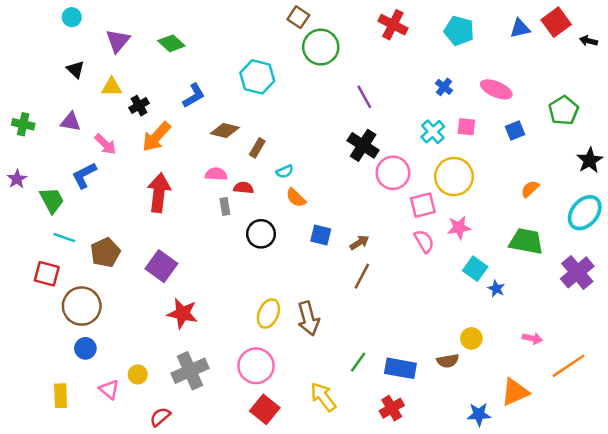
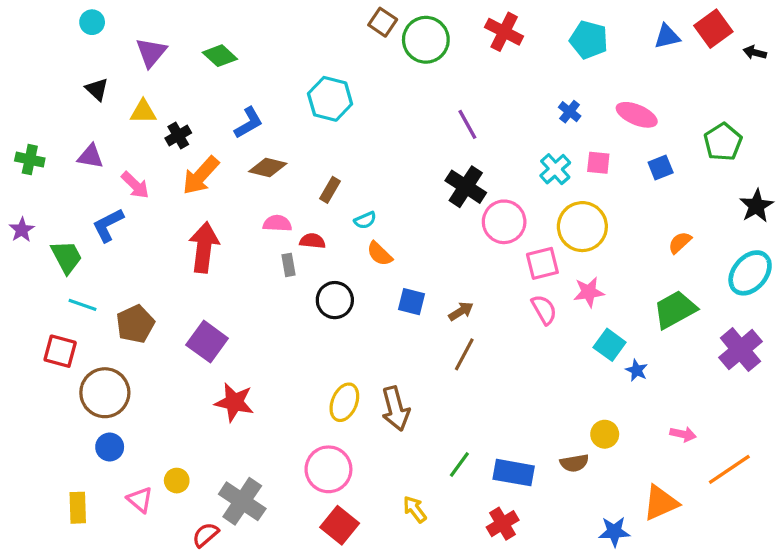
green circle: (321, 47) -> (426, 40), moved
brown diamond: (225, 130) -> (268, 168), moved
green trapezoid: (526, 241) -> (675, 310), turned -40
gray cross: (190, 371) -> (242, 501), moved, turned -32
yellow arrow: (323, 397) -> (415, 509), size x0.7

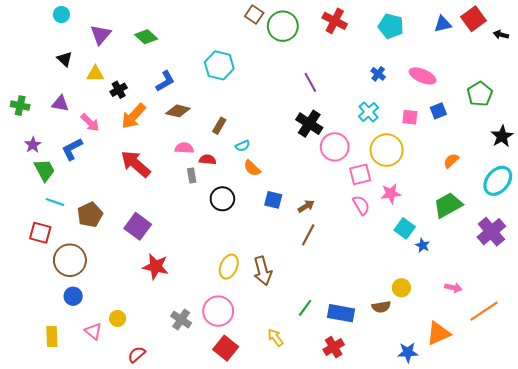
pink square: (598, 163) -> (410, 117), moved
purple star: (22, 230) -> (33, 145), moved
red arrow: (204, 247) -> (136, 164), turned -56
gray cross: (242, 501) -> (181, 320), moved, size x0.7

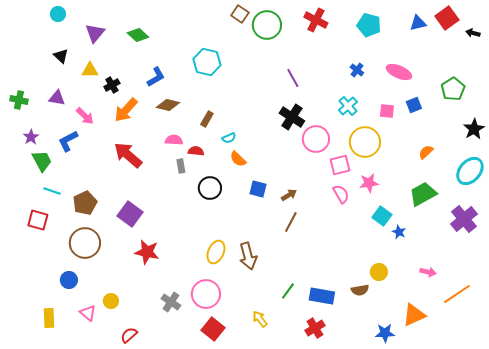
brown circle: (70, 260) -> (85, 243), moved

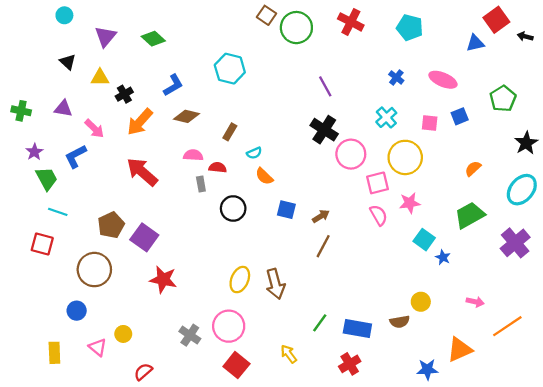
blue triangle: (418, 23) -> (475, 43), moved
brown pentagon: (85, 203) -> (111, 225), moved

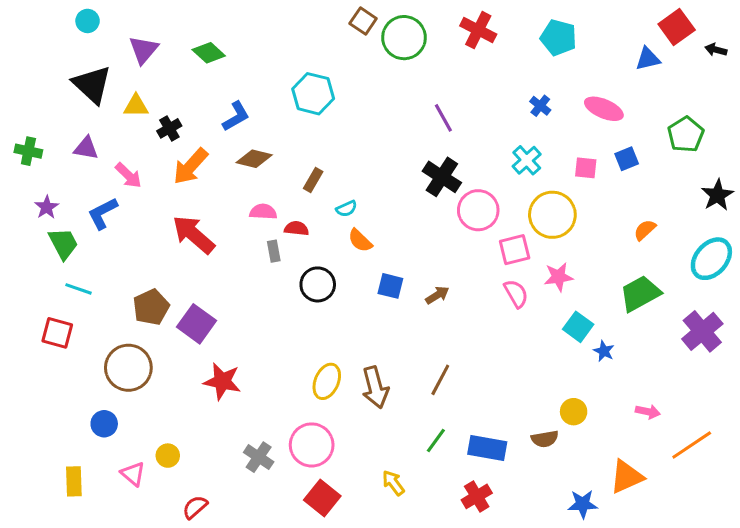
black triangle: (68, 62) -> (92, 85), size x1.8
brown line: (323, 246) -> (440, 380), moved

